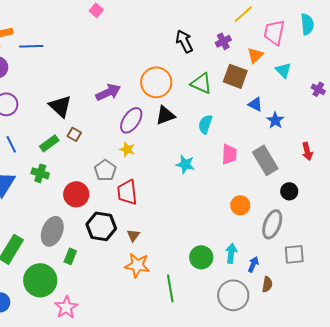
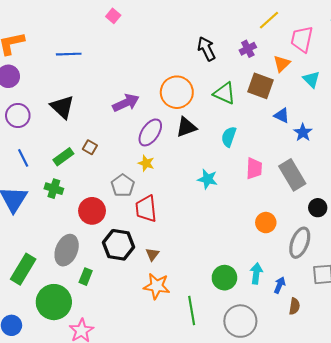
blue line: (31, 46) -> (69, 54), moved
black triangle: (60, 106) -> (62, 107), moved
gray circle: (233, 295) -> (240, 321), moved

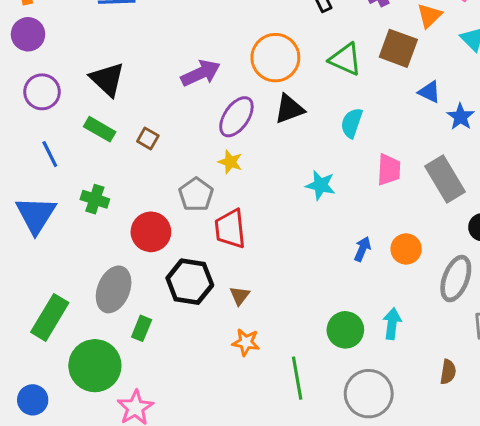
green rectangle: (63, 157) -> (100, 129), moved, turned 66
blue arrow: (280, 285) -> (362, 249), moved
orange star: (157, 286) -> (246, 342), size x0.7

